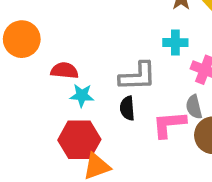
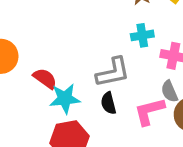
red semicircle: (64, 71) -> (45, 78), turned 40
cyan star: (82, 95) -> (65, 99), size x1.4

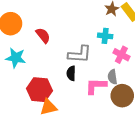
red semicircle: (45, 78) -> (43, 35), moved
cyan star: (65, 99) -> (16, 58), moved

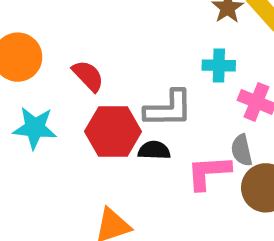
black semicircle: (71, 73) -> (154, 150), turned 96
red hexagon: (39, 90) -> (113, 132), moved

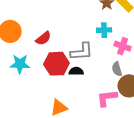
red semicircle: (88, 76) -> (43, 38), turned 98
pink L-shape: (209, 172) -> (107, 98), moved

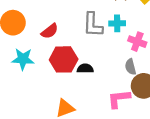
gray L-shape: (82, 52) -> (93, 25), moved, turned 95

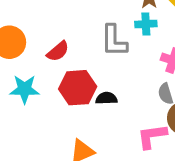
cyan cross: (117, 23) -> (146, 24), moved

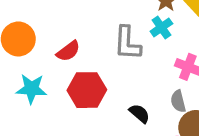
cyan cross: (146, 24) -> (161, 27), turned -35
black semicircle: (106, 98) -> (139, 113), moved, turned 40

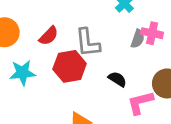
gray L-shape: (127, 43) -> (88, 43), moved
gray semicircle: (178, 101) -> (138, 39), moved, turned -138

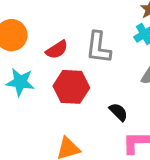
gray L-shape: (88, 43) -> (98, 47), moved

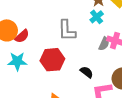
red semicircle: (57, 50) -> (22, 36), moved

